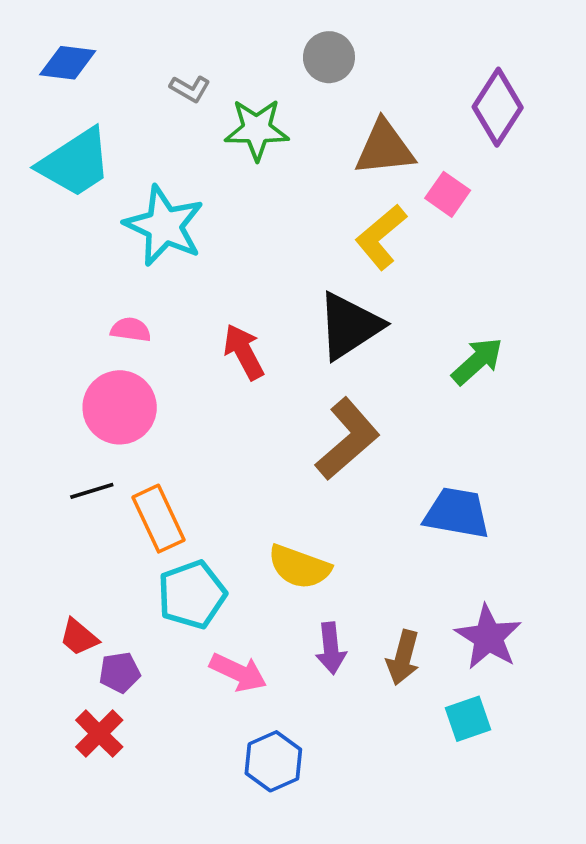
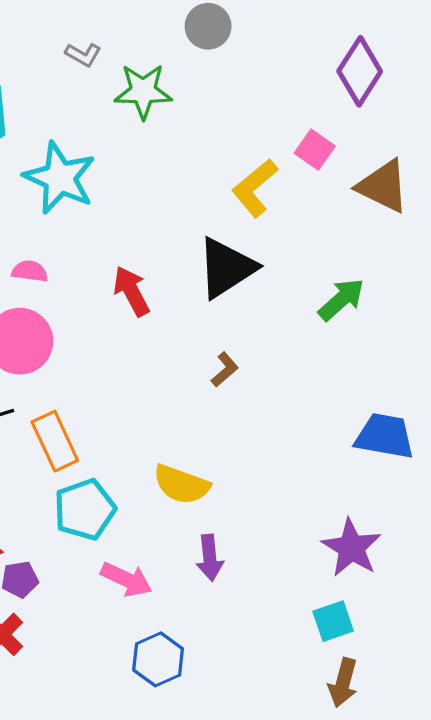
brown triangle: (385, 148) -> (383, 186), moved, turned 32
brown L-shape: (348, 439) -> (225, 369), size x0.5
blue trapezoid: (457, 513) -> (385, 436), moved
brown arrow: (403, 658) -> (343, 683), moved

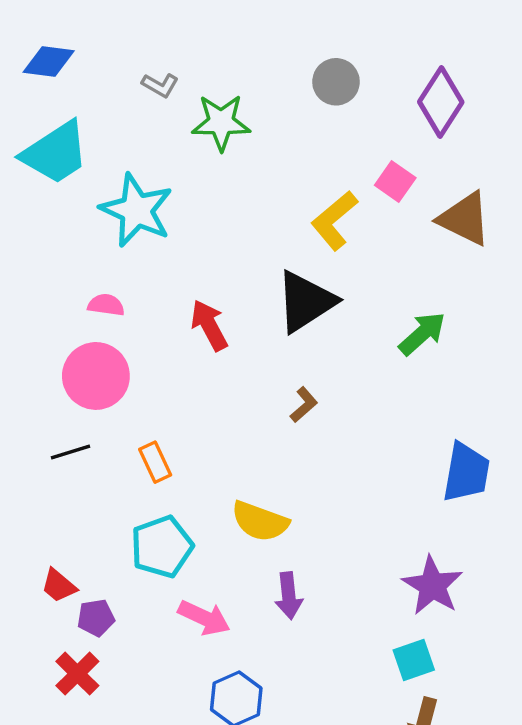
gray circle: (208, 26) -> (336, 82), moved
blue trapezoid: (385, 436) -> (466, 472), turned 90
orange rectangle: (55, 441) -> (155, 462), moved, size x0.7

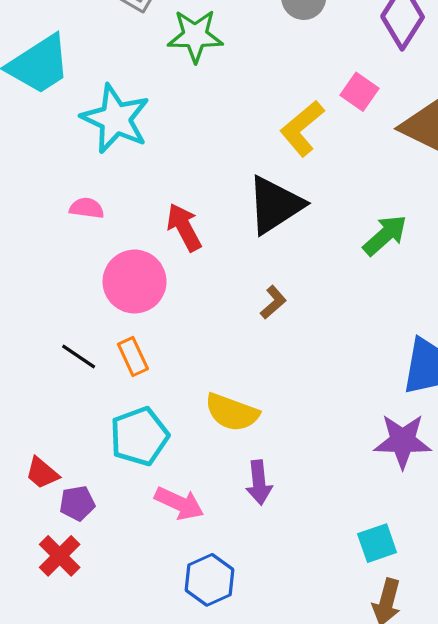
pink circle: (96, 376) -> (135, 282), moved
black line: (71, 452) -> (79, 357), moved, turned 51
purple star: (432, 586) -> (403, 441), moved, turned -30

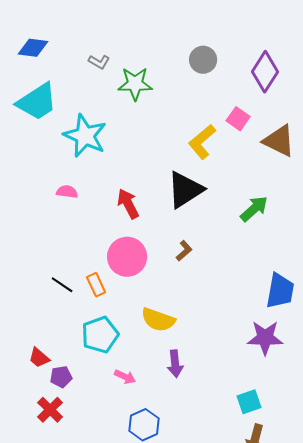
pink circle: (135, 282) -> (127, 257), moved
pink arrow: (179, 503) -> (125, 377), size x0.7

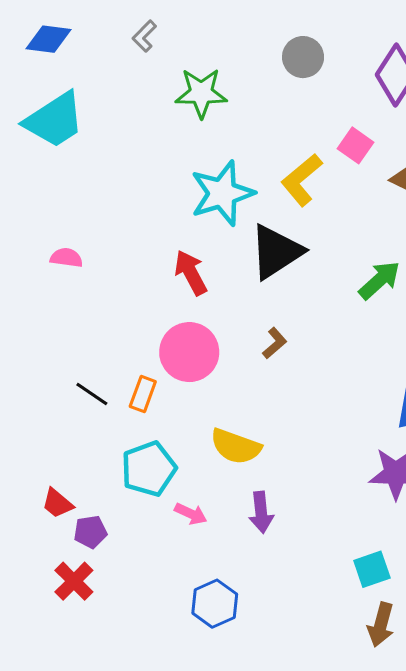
gray L-shape: (99, 62) -> (144, 36), moved, turned 105
cyan star: (85, 136) -> (222, 193), moved, turned 30
pink semicircle: (67, 192) -> (66, 258), moved
orange rectangle: (96, 285) -> (143, 394), turned 45
pink arrow: (125, 377) -> (191, 514), moved

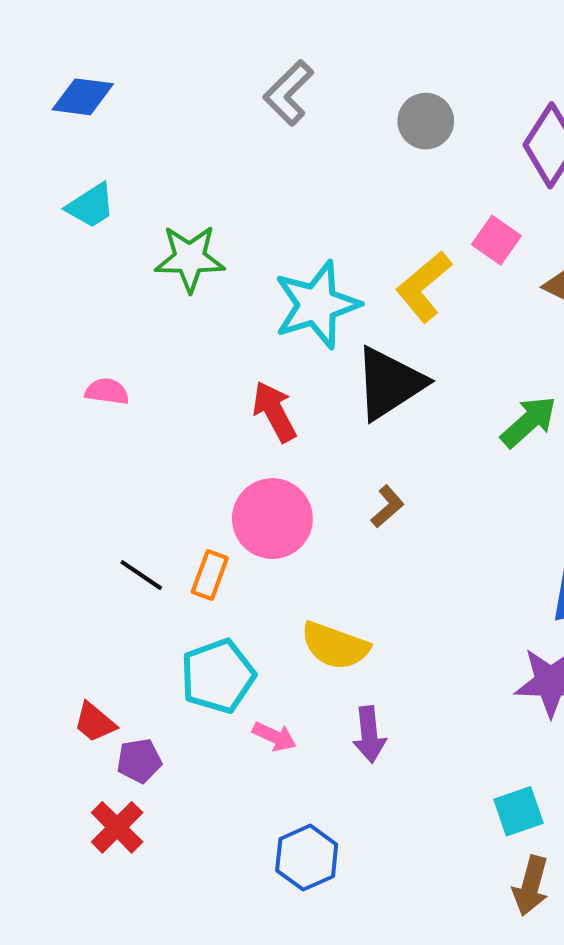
gray L-shape: (144, 36) -> (289, 93), moved, size x1.5
green star: (201, 93) -> (190, 258), moved
cyan trapezoid: (54, 120) -> (91, 206), size x0.6

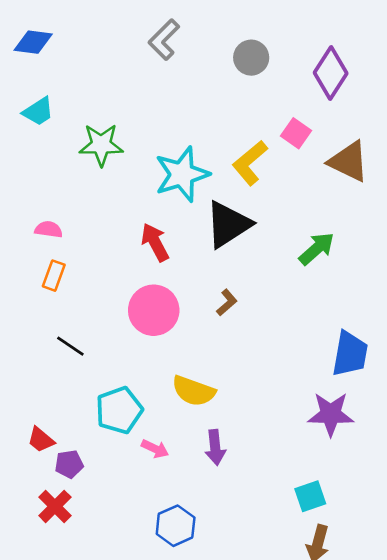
orange rectangle: (210, 575) -> (54, 276), moved

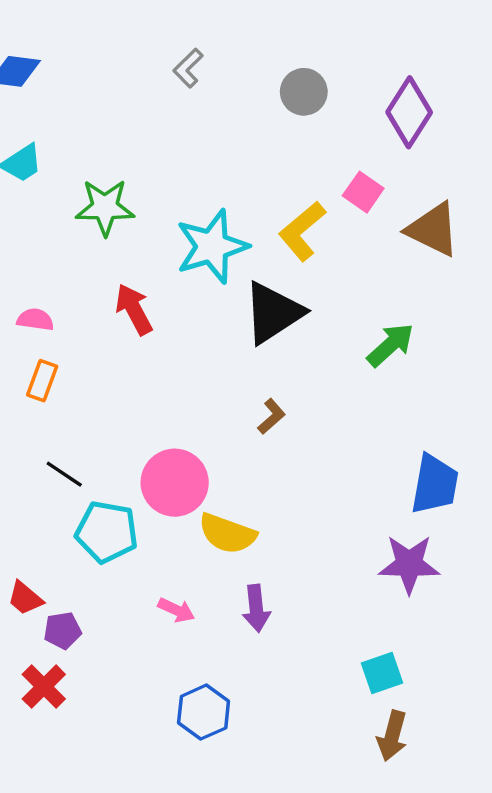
gray L-shape: (164, 40) -> (188, 68), size x0.7
red arrow: (155, 242) -> (134, 309), moved
pink circle: (154, 310) -> (175, 483), moved
cyan pentagon: (119, 410) -> (107, 532), moved, turned 30

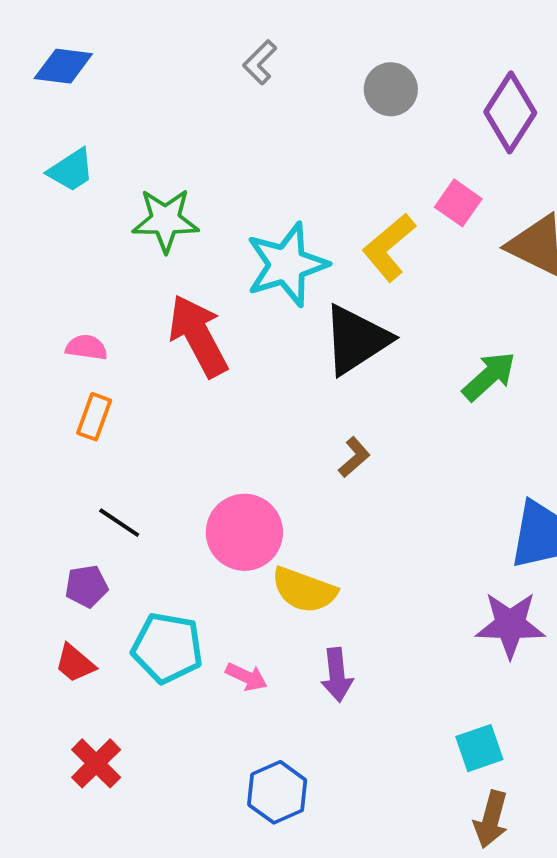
red arrow: (134, 309) -> (198, 336), size x1.4
cyan pentagon: (107, 532) -> (167, 648), moved
purple pentagon: (62, 630) -> (86, 586), moved

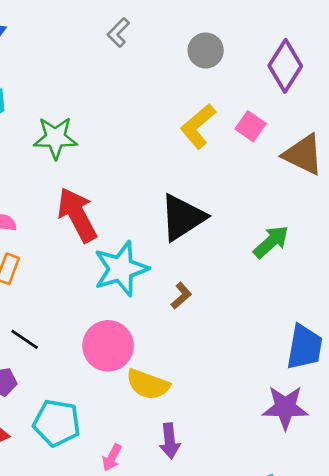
yellow L-shape: (389, 247) -> (198, 126), moved
cyan star: (287, 265) -> (121, 269), moved
pink arrow: (246, 677) -> (112, 458), moved, turned 92

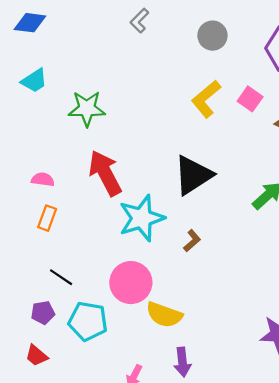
cyan pentagon: (57, 423) -> (88, 321), moved

